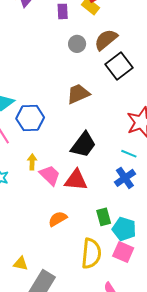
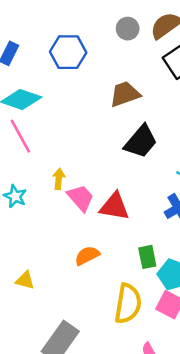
blue hexagon: (30, 118) -> (68, 52), moved
black trapezoid: (83, 145) -> (141, 142), moved
yellow triangle: (21, 264) -> (25, 280), moved

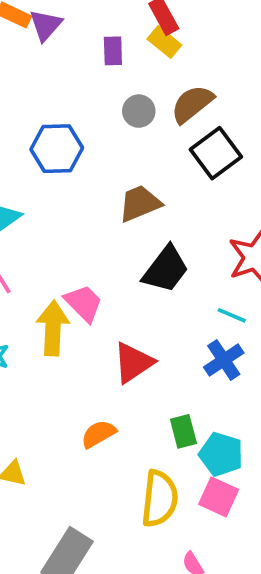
yellow arrow: (59, 179) -> (53, 328), size x1.8
pink trapezoid: (81, 198) -> (84, 303), moved
red triangle: (114, 206) -> (133, 363), turned -40

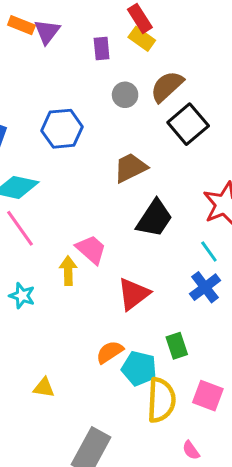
cyan line: (232, 315) -> (209, 252), turned 35
yellow arrow: (53, 328) -> (68, 271), size x0.7
cyan pentagon: (221, 454) -> (139, 368), moved

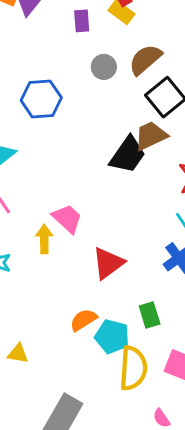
brown trapezoid: (130, 168) -> (151, 136), moved
black trapezoid: (154, 218) -> (128, 155), moved

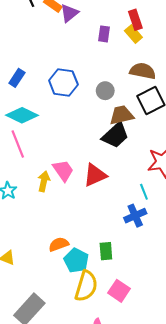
brown semicircle: (145, 60) -> (143, 71), turned 40
gray circle: (104, 67) -> (105, 91), moved
brown trapezoid: (151, 136) -> (122, 115), moved
red triangle: (108, 263) -> (95, 175), moved

